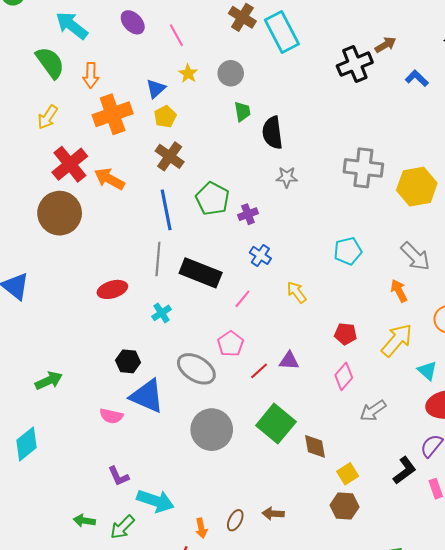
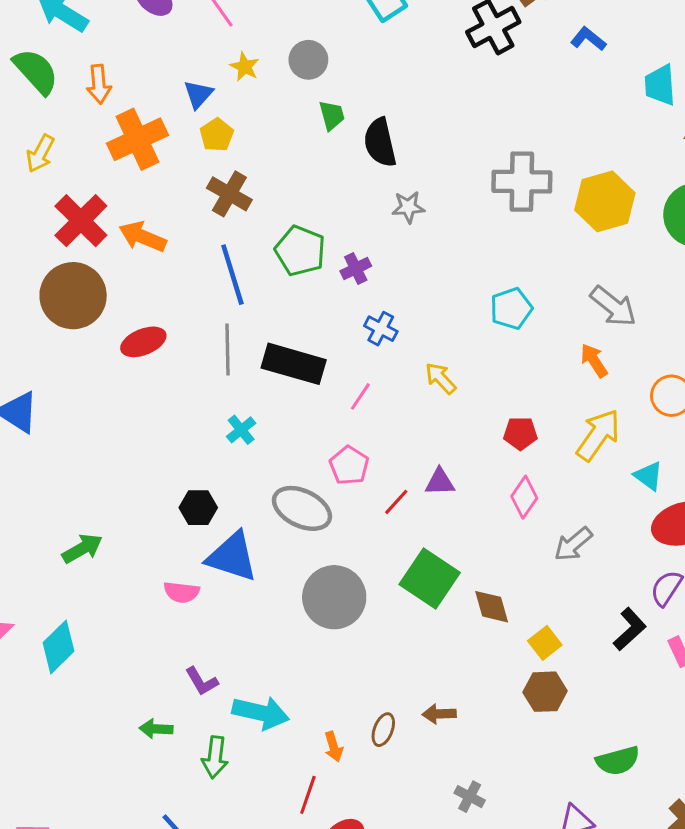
red ellipse: (112, 289) -> (143, 342), moved
green arrow: (84, 521) -> (156, 729), moved
green arrow: (122, 527) -> (215, 757), turned -32

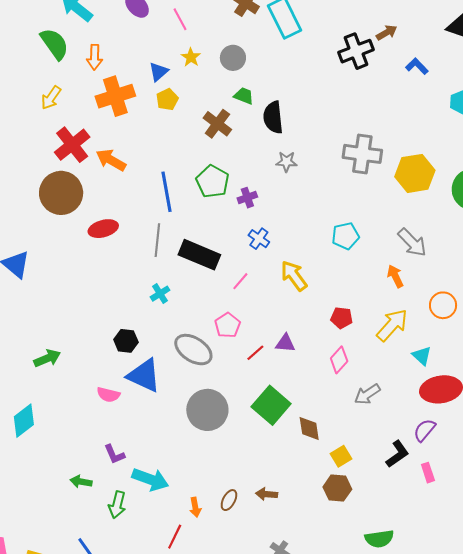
green trapezoid: (332, 115) -> (244, 96), turned -60
brown cross: (229, 194) -> (217, 124), moved
yellow arrow: (441, 378) -> (294, 276), size x1.4

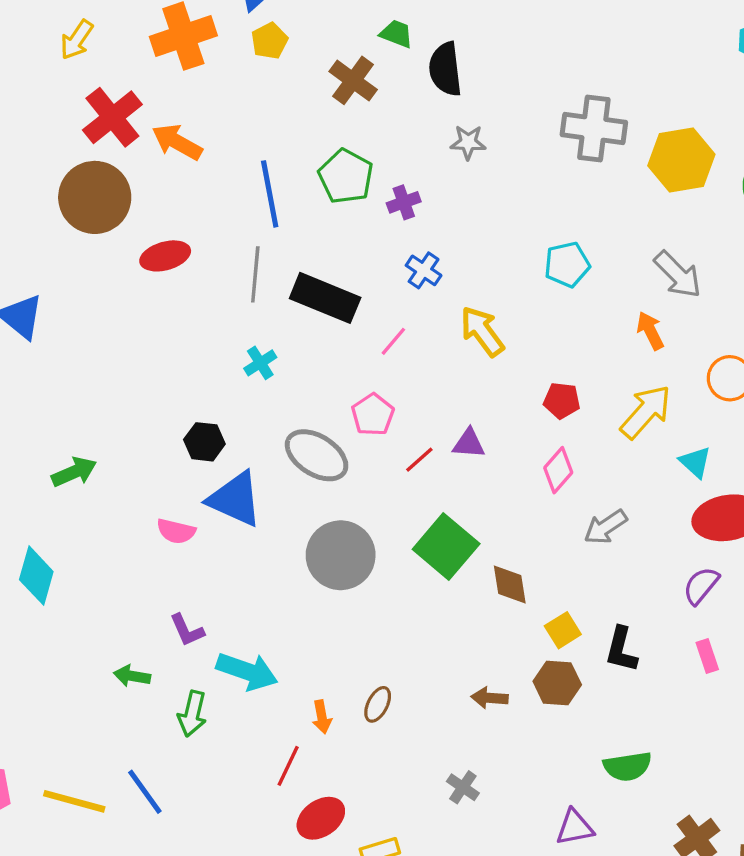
cyan diamond: (24, 421) -> (36, 576), turned -36
black L-shape: (397, 454) -> (621, 650), moved, turned 140
brown arrow: (267, 494) -> (490, 698), moved

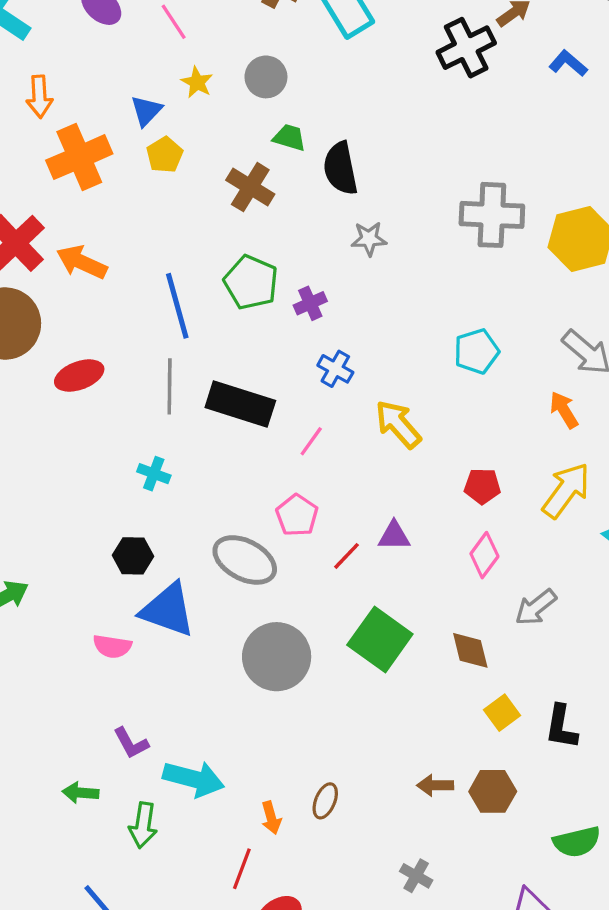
cyan cross: (260, 363) -> (154, 474), moved, turned -32
brown diamond: (510, 585) -> (470, 650), moved
brown hexagon: (557, 683) -> (493, 791), moved

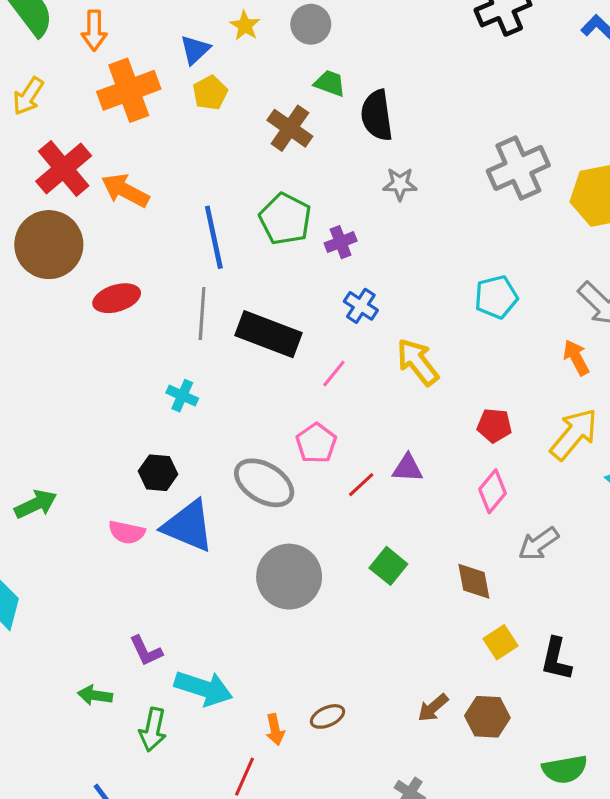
gray cross: (492, 215) -> (518, 168), turned -30
green square: (380, 640) -> (388, 566), size x0.6
pink semicircle: (112, 646) -> (127, 532), moved
brown arrow: (435, 785) -> (433, 708), turned -44
brown ellipse: (325, 801) -> (327, 716), turned 40

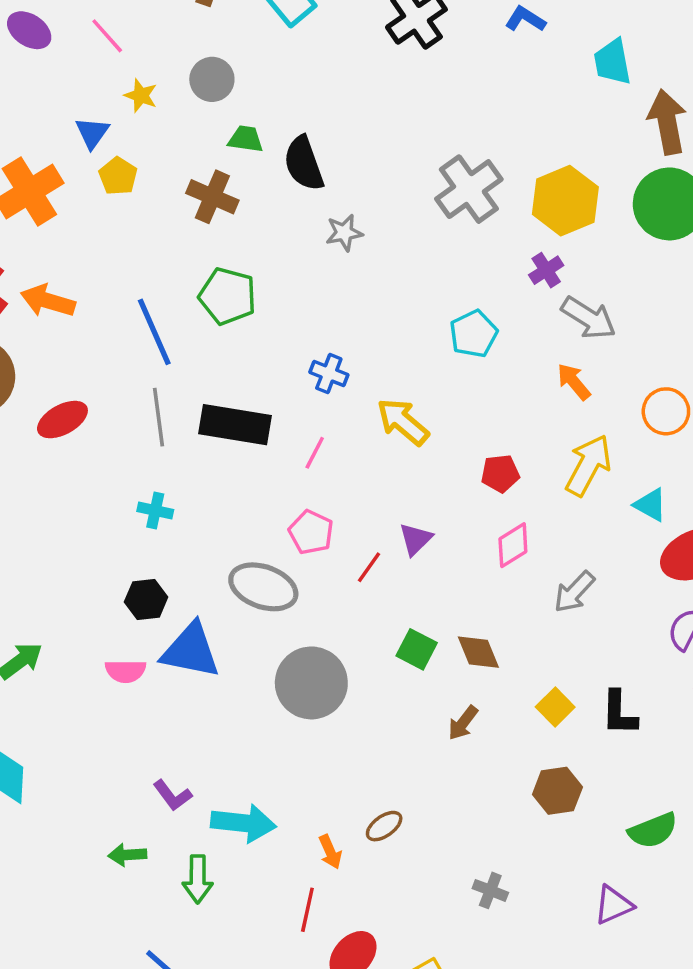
purple cross: (341, 242) -> (546, 270), moved
purple triangle: (407, 468) -> (416, 539), turned -36
pink diamond: (493, 491) -> (513, 545), turned 30
brown diamond: (474, 581) -> (478, 652), moved
brown arrow: (433, 708) -> (463, 723), moved

